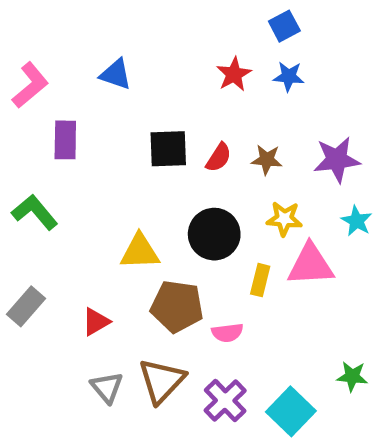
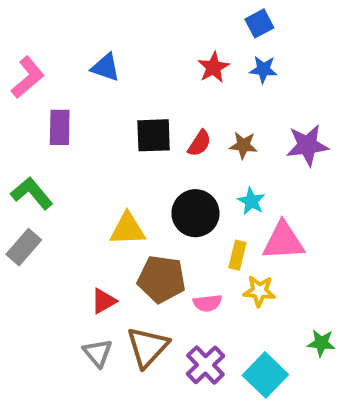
yellow star: (284, 219) -> (259, 291), moved
cyan star: (357, 221) -> (251, 201), moved
gray rectangle: (26, 306) -> (24, 247), moved
red triangle: (96, 322) -> (104, 301), moved

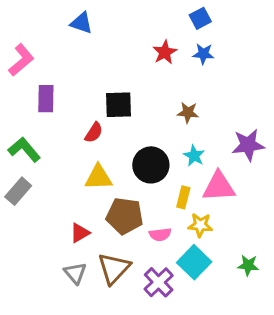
blue triangle: (106, 67) -> (81, 23), moved
red semicircle: (199, 143) -> (94, 133), moved
purple star: (307, 145) -> (248, 145), moved
cyan square: (265, 375) -> (194, 262), moved

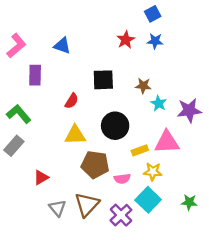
blue triangle: (81, 23) -> (62, 46), moved
black square: (118, 105) -> (103, 80), moved
cyan star: (194, 156) -> (159, 103), moved
yellow rectangle: (183, 197) -> (140, 150), turned 56
red triangle: (80, 233) -> (41, 177), moved

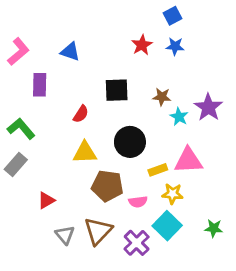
purple star: (189, 110) -> (208, 107), moved, turned -30

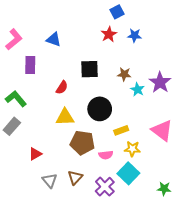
blue square: (172, 16) -> (117, 12), moved
pink triangle: (188, 161) -> (162, 130), moved, turned 40
green star: (214, 228) -> (164, 189), moved
brown triangle: (98, 231) -> (75, 177), size x0.7

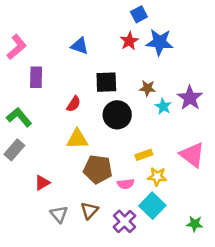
blue star: (134, 35) -> (160, 42), size x1.6
blue triangle: (54, 39) -> (80, 46), moved
black circle: (100, 109) -> (117, 115), moved

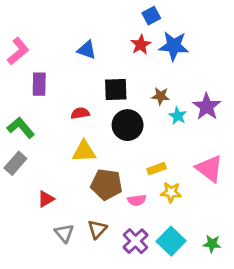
red semicircle: (74, 104) -> (80, 113), turned -133
cyan square: (152, 206) -> (171, 241), moved

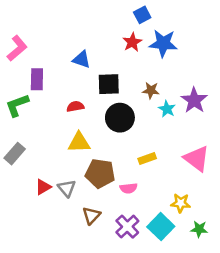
blue triangle: (87, 50) -> (82, 59), moved
green L-shape: (21, 128) -> (17, 105), moved, turned -70
yellow star: (171, 192) -> (181, 203), moved
gray triangle: (64, 233) -> (67, 188), moved

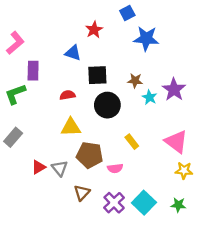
red star: (132, 42) -> (94, 30), moved
yellow rectangle: (147, 158) -> (132, 142), turned 72
yellow star: (181, 203) -> (184, 171), moved

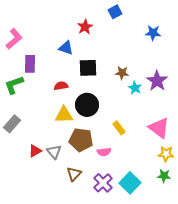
blue star: (146, 39) -> (153, 33), moved, size x0.7
black circle: (107, 105) -> (87, 105), moved
green star: (178, 205) -> (164, 176), moved

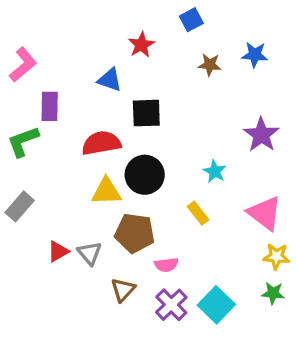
brown star: (122, 73) -> (210, 65), moved
red semicircle: (61, 86) -> (101, 143), size x1.6
cyan star: (135, 88) -> (215, 171), moved
pink semicircle: (104, 152) -> (166, 265), moved

